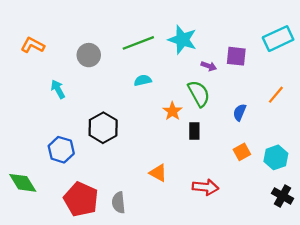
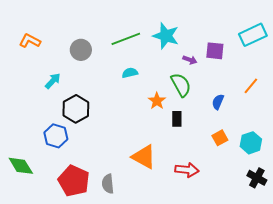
cyan arrow: (58, 89) -> (53, 81), turned 72
black hexagon: (103, 128) -> (76, 109), moved
orange triangle: (158, 173) -> (144, 157), size x1.5

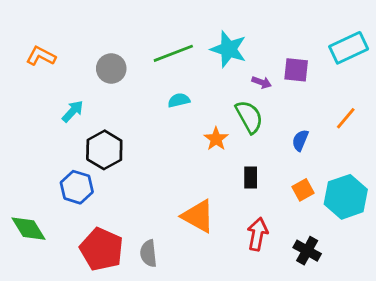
black rectangle: (177, 119) -> (251, 178), moved
cyan hexagon: (251, 143) -> (346, 197), size x1.4
red arrow: (187, 170) -> (257, 234), turned -85
black cross: (257, 178) -> (307, 251), moved

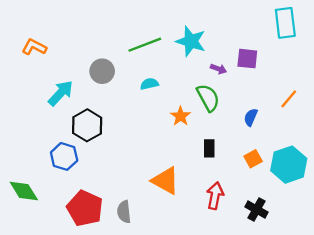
cyan rectangle: (349, 48) -> (285, 23), moved, turned -72
gray circle: (111, 69) -> (102, 71), moved
cyan arrow: (73, 111) -> (61, 93), size x1.4

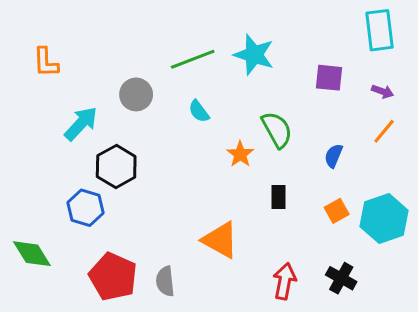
orange L-shape: (34, 47) -> (46, 62), turned -120
purple arrow: (218, 69) -> (383, 91), moved
cyan semicircle: (149, 84) -> (199, 111), turned -114
red arrow: (215, 196) -> (285, 281), moved

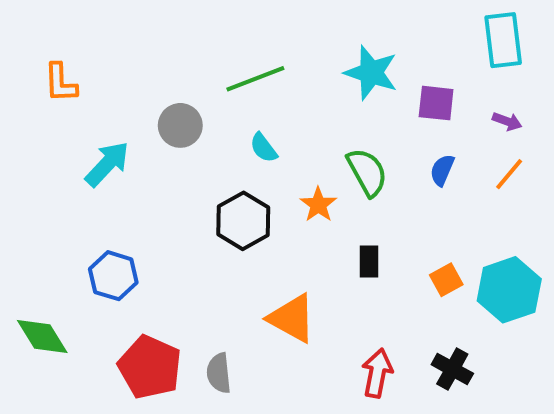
cyan star: (254, 55) -> (371, 73), moved
blue semicircle: (334, 156) -> (442, 170), moved
black hexagon: (116, 166) -> (243, 221), moved

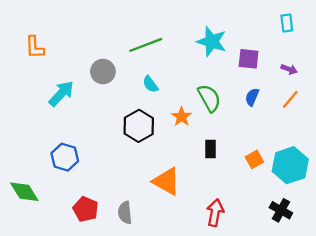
cyan rectangle: (503, 40) -> (287, 23), size x0.6
red pentagon: (150, 367) -> (86, 209), size x0.7
black cross: (452, 369) -> (281, 210), moved

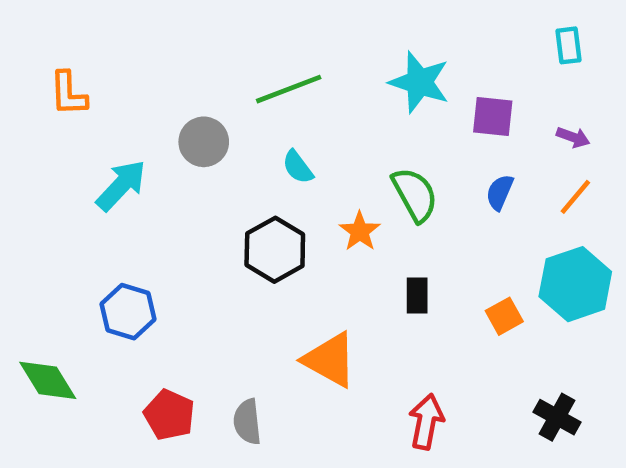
cyan hexagon: (290, 165) -> (575, 284), moved

